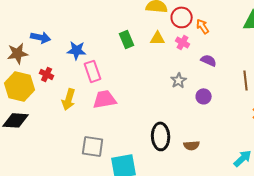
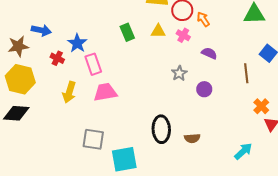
blue star: (77, 50) -> (77, 43), turned 30
red cross: (47, 74) -> (57, 58), moved

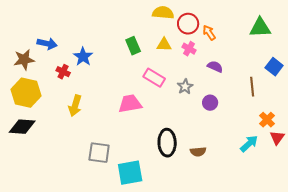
pink rectangle: (93, 64) -> (154, 78), moved, turned -40
pink trapezoid: (105, 92) -> (130, 104), moved
cyan arrow: (243, 151) -> (249, 144), moved

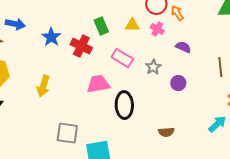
red cross: (63, 72) -> (81, 46), moved, size x1.5
black ellipse: (167, 143) -> (124, 105), moved

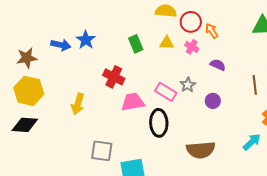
blue arrow: (15, 24) -> (61, 45), moved
blue star: (51, 37) -> (86, 40), moved
red cross: (81, 46) -> (114, 77), moved
pink rectangle: (122, 58) -> (166, 92), moved
brown semicircle: (166, 132) -> (201, 150), size x1.8

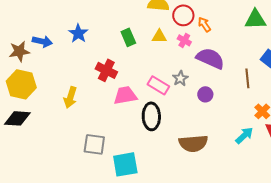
blue arrow: (61, 45) -> (42, 41), moved
purple semicircle: (218, 65) -> (210, 58), size x1.8

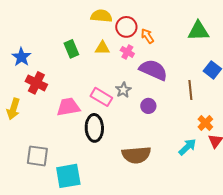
blue star: (78, 33) -> (21, 57), moved
red cross: (106, 70) -> (36, 83), moved

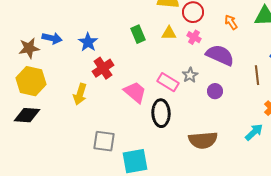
orange arrow: (147, 36) -> (231, 22), moved
red cross: (36, 83) -> (103, 68), turned 30
pink trapezoid: (68, 107) -> (135, 92), turned 50

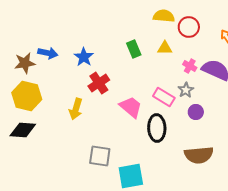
pink cross: (194, 37) -> (190, 66), moved
purple circle: (215, 91) -> (196, 112), moved

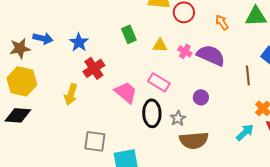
yellow triangle: (165, 48) -> (160, 45), moved
gray star: (186, 90) -> (178, 118), moved
purple circle: (196, 112) -> (201, 97), moved

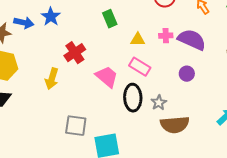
blue star: (79, 42) -> (51, 17), moved
yellow triangle: (160, 45) -> (138, 40), moved
pink cross: (185, 51) -> (166, 36), turned -32
purple circle: (201, 97) -> (187, 74), moved

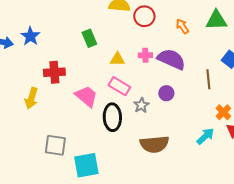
red cross: (75, 53) -> (54, 72), turned 30
gray star: (159, 103) -> (141, 105), moved

